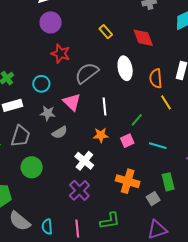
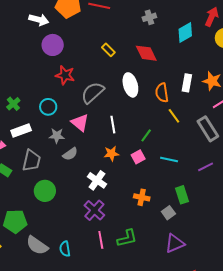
orange cross: (128, 181) -> (142, 197), size x0.7
pink line: (77, 229) -> (101, 240), moved

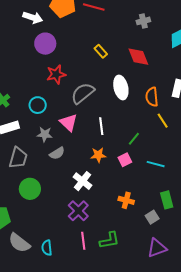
red star: (65, 75) -> (56, 74), turned -30

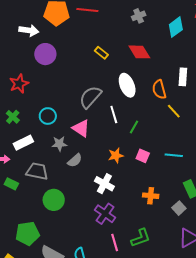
red star: (56, 74) -> (19, 84), moved
white line: (101, 126) -> (114, 115), moved
green line: (134, 139) -> (134, 127), moved
gray trapezoid: (18, 158) -> (37, 171), turned -85
pink square: (125, 160) -> (143, 156), turned -32

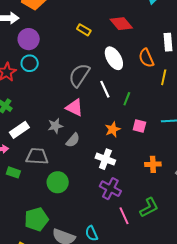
yellow line: (174, 111) -> (164, 77), turned 63
cyan circle: (48, 116) -> (30, 63), moved

